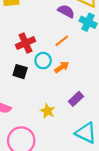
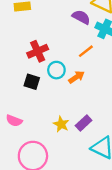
orange line: (62, 41) -> (86, 51), moved
purple rectangle: (76, 99) -> (84, 123), moved

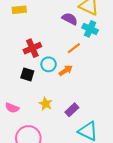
yellow star: (61, 124) -> (46, 104), moved

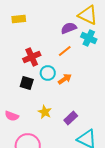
purple semicircle: (70, 19) -> (69, 28), turned -49
orange line: (74, 48) -> (65, 51), moved

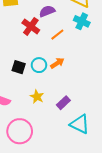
purple semicircle: (69, 28) -> (47, 11), moved
red cross: (32, 57) -> (31, 26), moved, turned -30
cyan circle: (48, 73) -> (39, 65), moved

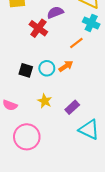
orange line: (57, 35) -> (76, 43), moved

